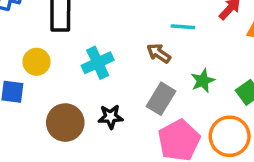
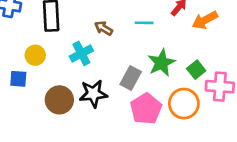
brown arrow: (159, 53) -> (104, 28), moved
green star: (203, 81) -> (161, 63), size x1.5
black star: (111, 117) -> (93, 94), size x1.5

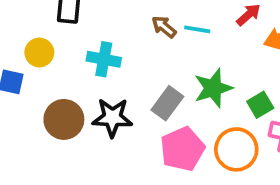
brown arrow: (104, 28) -> (164, 27), moved
cyan cross: (81, 53) -> (104, 59), turned 30

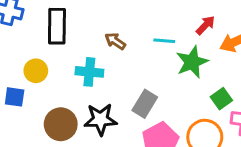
brown arrow: (164, 27) -> (115, 41), moved
green star: (213, 88) -> (192, 62), moved

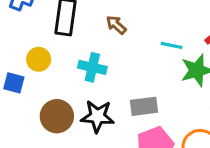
brown arrow: (115, 41) -> (116, 25), moved
gray rectangle: (145, 104) -> (144, 106), turned 44

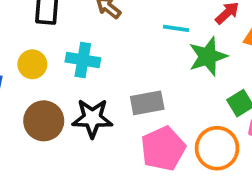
yellow circle: (39, 59) -> (32, 64), moved

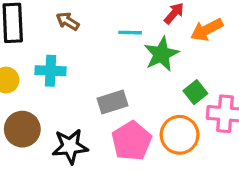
black star: (92, 118) -> (70, 146), moved

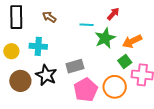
orange arrow: (207, 30) -> (132, 41), moved
black star: (70, 146) -> (46, 75), moved, turned 30

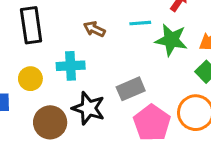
brown arrow: (49, 17) -> (94, 29), moved
green star: (105, 38) -> (171, 40), turned -30

